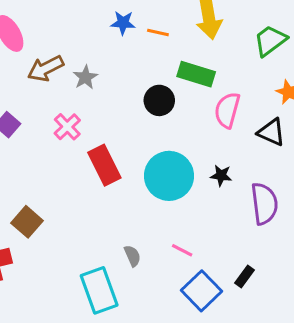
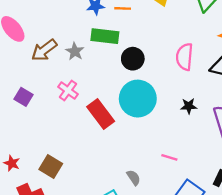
green rectangle: (196, 74) -> (105, 36), moved
cyan circle: (169, 176) -> (138, 99), moved
pink line: (182, 250) -> (169, 157), moved

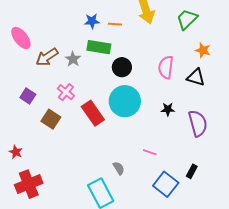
brown square: (51, 166) -> (51, 119), moved

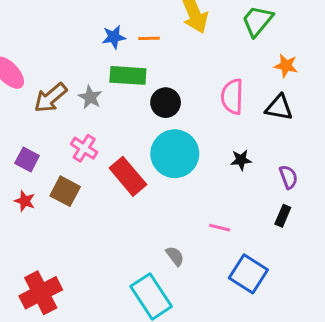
purple semicircle: (198, 123) -> (288, 177), size x0.6
red star: (16, 152) -> (25, 201), moved
black rectangle: (192, 171) -> (283, 216), moved

